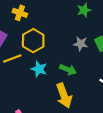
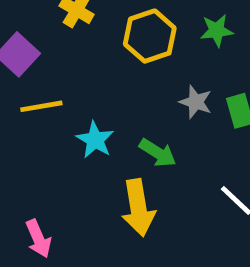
yellow hexagon: (33, 41) -> (150, 36), moved

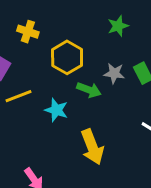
yellow hexagon: (150, 36) -> (67, 57), moved
green arrow: (158, 153) -> (89, 90), moved

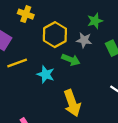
green star: (118, 26) -> (95, 21), moved
gray star: (114, 73) -> (84, 40), moved

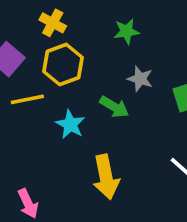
green star: (95, 21) -> (127, 31), moved
yellow hexagon: (55, 35) -> (63, 64), moved

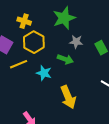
green star: (127, 31) -> (64, 18), size x1.6

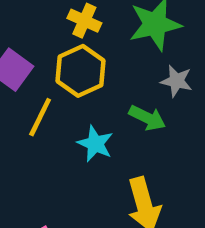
yellow cross: (24, 21) -> (84, 21), moved
yellow line: (19, 64) -> (40, 117), turned -48

